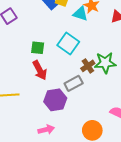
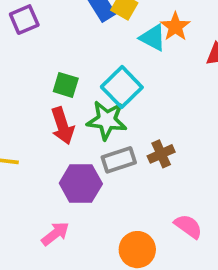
green star: (105, 63) -> (107, 120), moved
brown cross: (88, 66) -> (161, 154), moved
pink arrow: (46, 130) -> (55, 234), turned -35

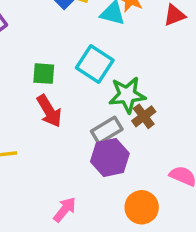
green star: (107, 120) -> (127, 95), moved
purple hexagon: (81, 183) -> (110, 158), moved

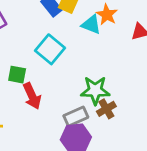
cyan square: (95, 64) -> (50, 49), moved
green square: (44, 74) -> (17, 75), moved

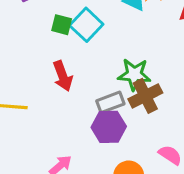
green square: (17, 75) -> (62, 25), moved
brown cross: (106, 109) -> (145, 96), size x1.5

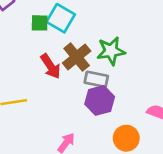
brown cross: (145, 96) -> (77, 57), moved
gray rectangle: (110, 102) -> (96, 79), turned 45

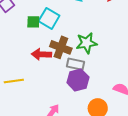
brown cross: (77, 57) -> (61, 47), turned -30
red arrow: (51, 66) -> (41, 54), turned 126

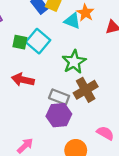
green star: (87, 43) -> (74, 62), moved, turned -30
brown cross: (61, 47) -> (86, 90), moved, turned 30

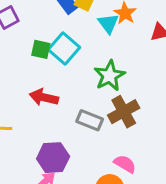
cyan triangle: (72, 21) -> (108, 23), turned 30
purple hexagon: (59, 115) -> (53, 158), moved
pink semicircle: (105, 133) -> (125, 164), moved

